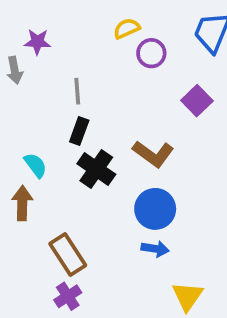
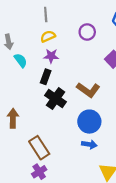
yellow semicircle: (127, 28) -> (48, 36), moved
purple star: (37, 42) -> (51, 56), moved
gray line: (77, 91) -> (46, 15), moved
cyan semicircle: (35, 165) -> (21, 60), moved

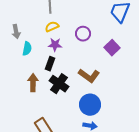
purple circle: (87, 32) -> (83, 34), moved
cyan semicircle: (21, 60) -> (27, 49), turned 48
brown arrow: (13, 118) -> (33, 83), moved

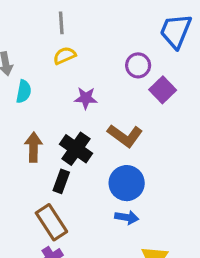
purple circle: (83, 34) -> (138, 65), moved
purple star: (55, 45) -> (86, 98), moved
black rectangle: (50, 64) -> (61, 181), moved

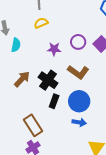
purple circle: (138, 65) -> (78, 42), moved
brown arrow: (33, 147) -> (22, 79), turned 42
black rectangle: (61, 181) -> (54, 101), moved

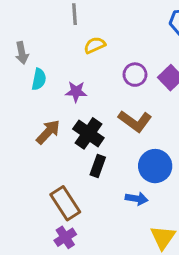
yellow semicircle: (41, 23) -> (95, 45), moved
purple star: (54, 49) -> (76, 92), moved
blue circle: (79, 101) -> (155, 166), moved

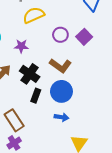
yellow semicircle: (95, 45) -> (34, 15), size x1.5
blue circle: (155, 166) -> (61, 91), moved

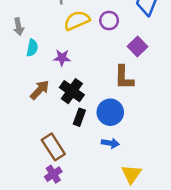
purple circle: (60, 35) -> (109, 21), moved
brown L-shape: (60, 66) -> (124, 78), moved, turned 55

